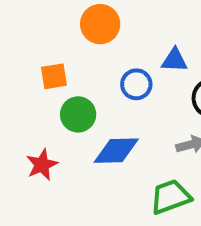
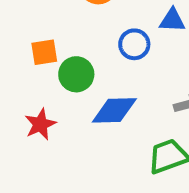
orange square: (54, 76) -> (44, 52), moved

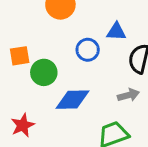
red star: (40, 124) -> (23, 125), moved

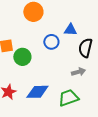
blue diamond: (73, 100) -> (37, 92), moved

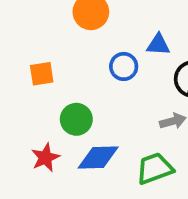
green circle: (22, 57) -> (76, 119), moved

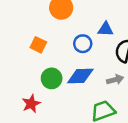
orange square: (42, 74) -> (38, 45), moved, turned 35
blue diamond: (98, 158) -> (80, 76), moved

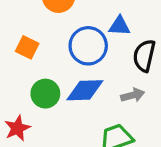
blue circle: (83, 44) -> (88, 46), size x1.5

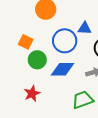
green circle: (45, 94) -> (37, 60), moved
red star: (17, 128) -> (32, 94), moved

